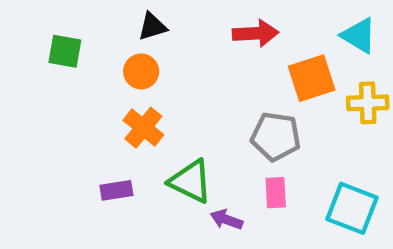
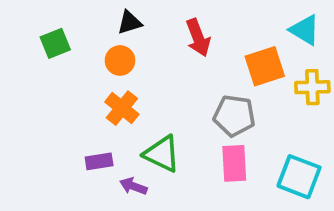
red arrow: (256, 33) -> (198, 38), moved, turned 72
green square: (65, 51) -> (55, 43), turned -32
pink rectangle: (276, 193) -> (234, 163), size x1.4
purple arrow: (226, 220) -> (133, 186), moved

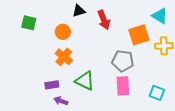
black triangle: (130, 22) -> (79, 11), moved
green square: (55, 43) -> (29, 23), turned 35
cyan square: (299, 177) -> (157, 93), size x0.7
purple arrow: (133, 186) -> (61, 101), moved

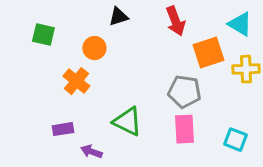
red arrow: (104, 20) -> (175, 21), moved
orange cross: (64, 57) -> (76, 81), moved
purple rectangle: (52, 85) -> (63, 129), moved

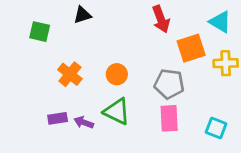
black triangle: (118, 17) -> (82, 15), moved
orange circle: (94, 48) -> (117, 74), moved
purple arrow: (91, 152) -> (84, 122), moved

